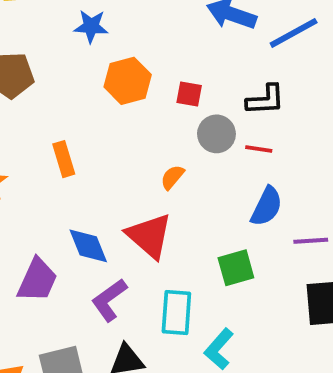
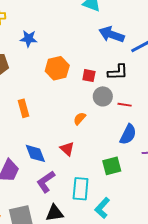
blue star: (91, 26) -> (29, 39), moved
black L-shape: (265, 100) -> (118, 72), moved
red triangle: (149, 236) -> (67, 149), size x0.6

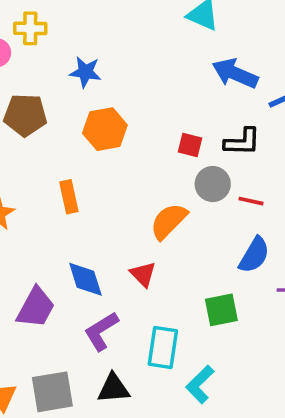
orange hexagon: (57, 68) -> (105, 129), moved
orange semicircle: (80, 119) -> (169, 221), size x1.6

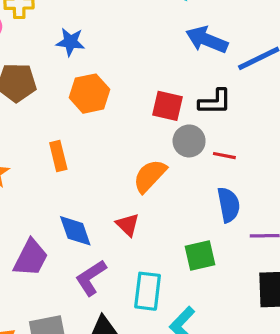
red square: (190, 145) -> (167, 106), size x1.4
blue semicircle: (254, 255) -> (229, 205), turned -40

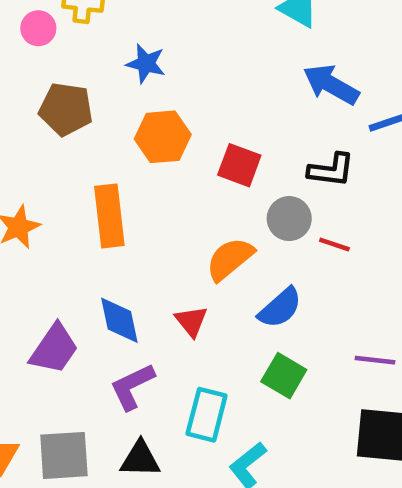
red square: (167, 106) -> (239, 165), moved
orange rectangle: (58, 156) -> (109, 216), size x1.5
blue semicircle: (229, 205) -> (280, 308), moved, turned 52
green square: (200, 256) -> (284, 376), turned 36

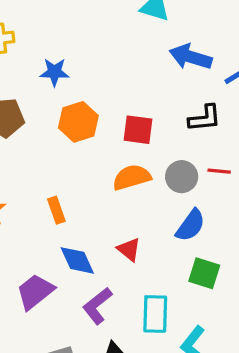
orange rectangle: (109, 216) -> (56, 210), moved, size x0.6
gray circle: (289, 219) -> (182, 177), moved
orange semicircle: (230, 259) -> (132, 177), moved, turned 36
purple trapezoid: (54, 349) -> (35, 292), turned -150

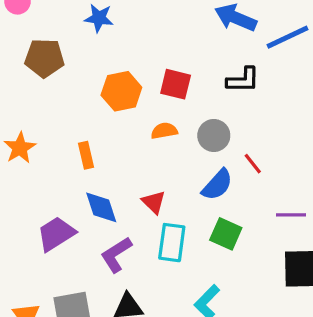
orange hexagon: (78, 122) -> (121, 91), moved
red line: (219, 171) -> (253, 164), moved, turned 40
orange semicircle: (132, 177) -> (164, 131), size x0.7
cyan rectangle: (155, 314) -> (172, 243), moved

